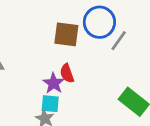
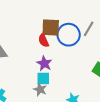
blue circle: (99, 22) -> (69, 35), moved
red semicircle: (67, 73) -> (44, 40), moved

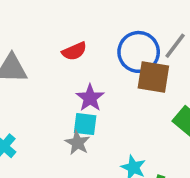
brown square: (51, 28) -> (153, 77), moved
red semicircle: (44, 40) -> (74, 51), moved, turned -96

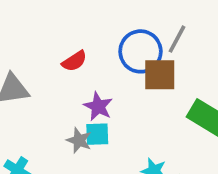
gray star: (77, 143) -> (79, 140), moved

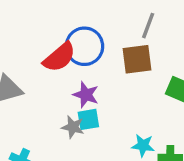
blue circle: (140, 51) -> (84, 46), moved
red semicircle: (74, 61) -> (59, 57), size x1.5

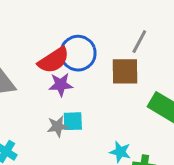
purple star: (86, 95) -> (61, 85), moved, turned -30
gray star: (73, 127) -> (58, 126), turned -30

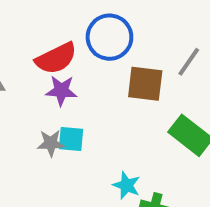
gray line: (139, 42) -> (189, 62), moved
blue circle: (78, 53) -> (109, 37), moved

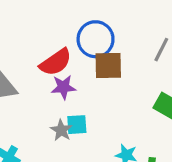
brown square: (145, 84) -> (108, 65), moved
gray star: (51, 143) -> (61, 130), turned -30

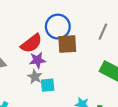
gray star: (61, 130) -> (35, 77), moved

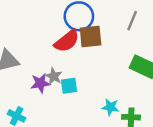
red semicircle: (31, 43) -> (67, 41), moved
purple star: (37, 60) -> (40, 83), moved

